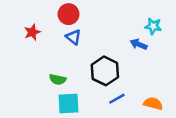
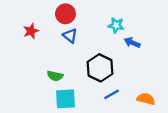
cyan star: (153, 26) -> (116, 25), moved

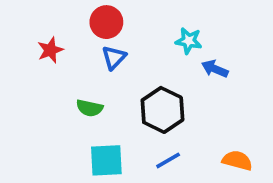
blue triangle: (70, 36) -> (114, 58), turned 35
green semicircle: (55, 76) -> (90, 108), moved
blue line: (111, 94) -> (168, 160), moved

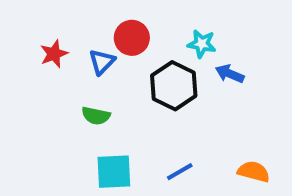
red circle: (106, 22) -> (132, 38), moved
blue triangle: (114, 58) -> (102, 62), moved
black hexagon: (162, 110) -> (174, 86), moved

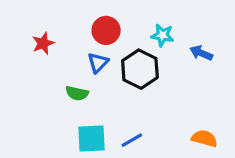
blue triangle: (102, 62) -> (98, 63), moved
blue arrow: (230, 74) -> (201, 53), moved
blue line: (180, 172) -> (132, 140), moved

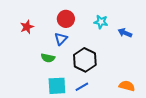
black hexagon: (140, 69) -> (85, 60), moved

